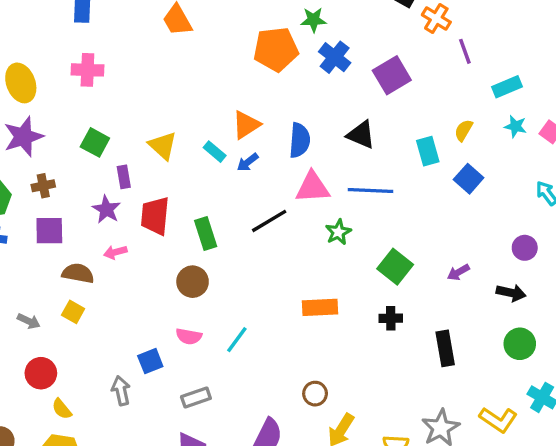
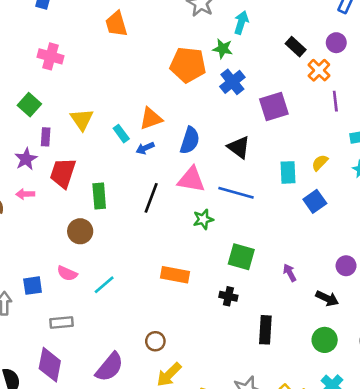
pink cross: (87, 70) -> (50, 56), moved
black line: (269, 221) -> (151, 198), turned -52
green square: (395, 267) -> (241, 257), turned -36
purple arrow: (458, 272) -> (290, 273), turned 78

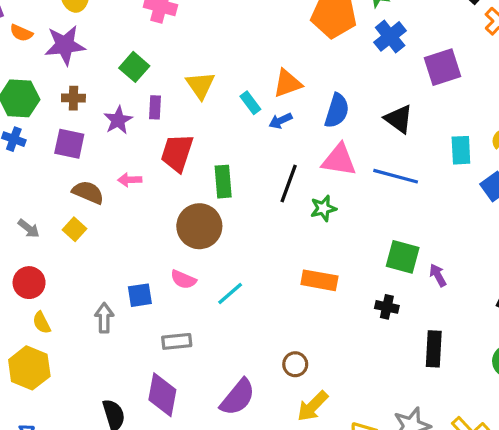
purple star: (26, 159) -> (118, 120), moved
green star: (203, 219) -> (323, 208), moved
brown circle: (80, 231) -> (199, 226), size x1.4
purple arrow: (290, 273) -> (438, 275), moved

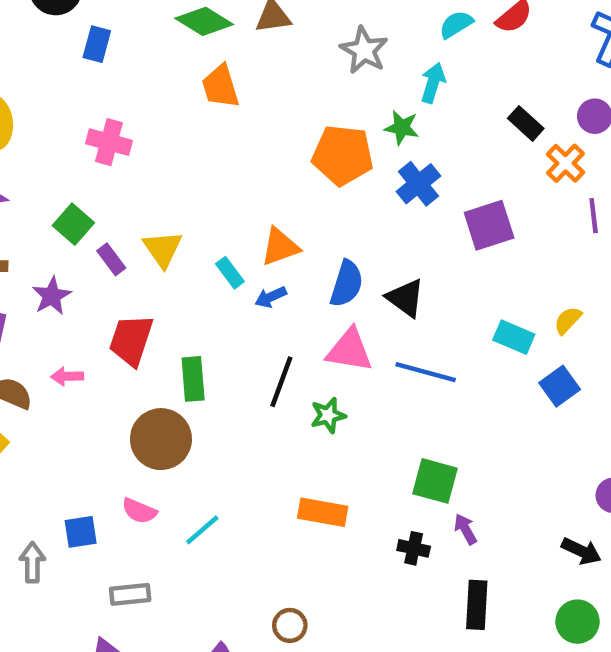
purple rectangle: (155, 107) -> (111, 259), moved, turned -40
black triangle: (399, 119) -> (405, 298), moved
cyan rectangle: (461, 150) -> (514, 337), turned -64
purple arrow: (438, 275) -> (465, 529), moved

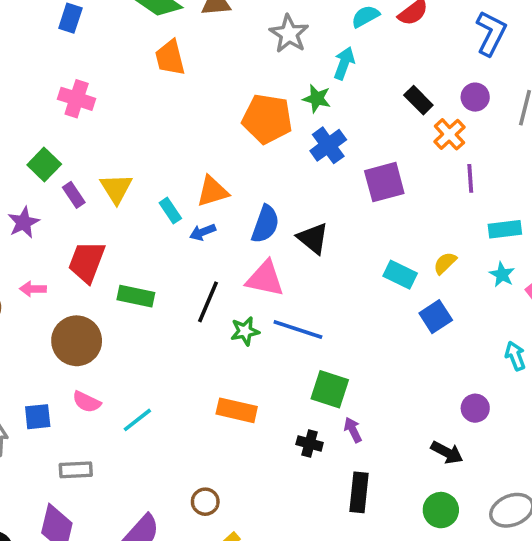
blue line: (426, 372) -> (298, 329), moved
green rectangle: (193, 379) -> (136, 296), turned -76
brown circle: (161, 439) -> (77, 341), moved

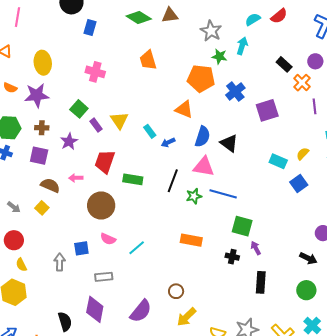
orange trapezoid: (170, 58) -> (148, 60), moved
green star: (317, 99) -> (219, 56), moved
orange triangle: (212, 191) -> (184, 109), moved, turned 42

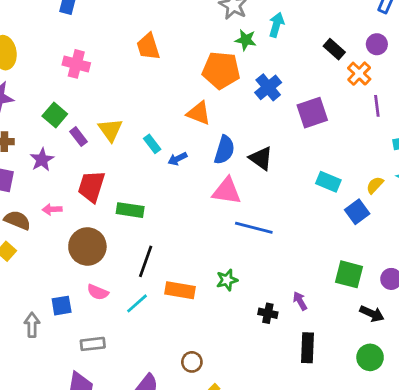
yellow semicircle: (303, 154) -> (375, 185), moved
black line: (173, 181) -> (146, 261), moved
green star: (194, 196) -> (227, 280), moved
green square: (242, 226) -> (349, 274), moved
orange rectangle: (191, 240) -> (180, 290), moved

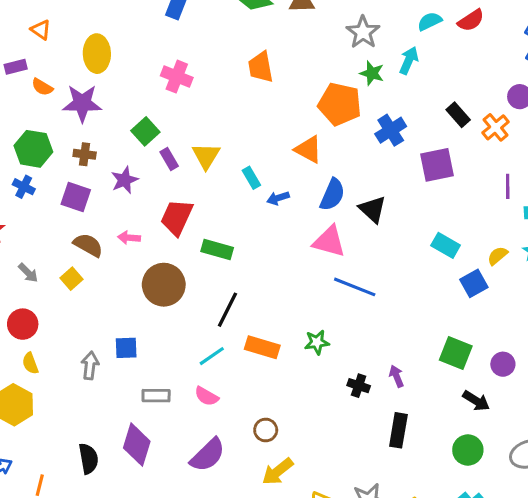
black rectangle: (334, 49) -> (458, 115), moved
purple line: (377, 106) -> (508, 186), moved
pink semicircle: (98, 292) -> (207, 396), moved

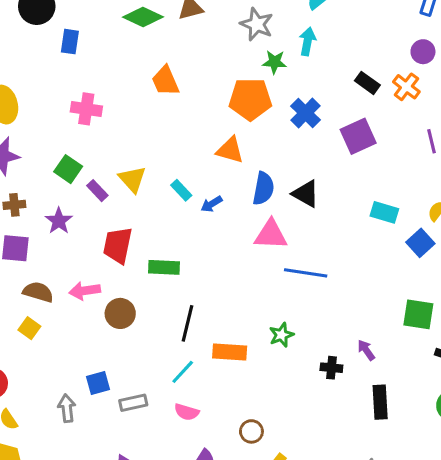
pink arrow: (129, 238) -> (85, 291), moved, size x1.4
brown circle: (164, 285) -> (120, 313), size x0.7
gray rectangle: (156, 396) -> (133, 403), moved

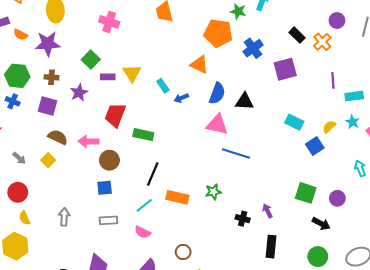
purple rectangle: (97, 191) -> (108, 77), turned -56
black triangle: (306, 194) -> (244, 101), turned -36
blue square: (98, 383) -> (105, 188), moved

